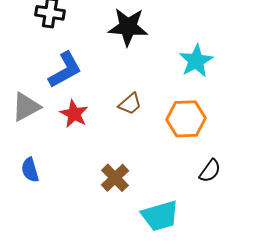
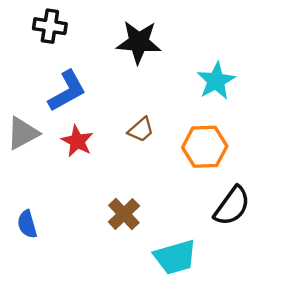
blue semicircle: (30, 170) -> (27, 224), moved
black semicircle: (210, 171) -> (232, 206), size x1.5

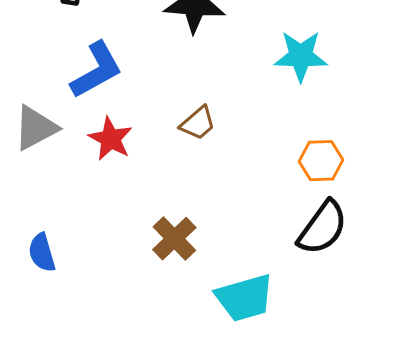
cyan star: (216, 81) -> (301, 56), turned 30
orange hexagon: (205, 147) -> (321, 161), moved, size x0.7

